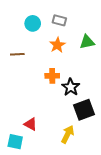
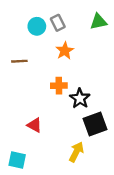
gray rectangle: (59, 20) -> (58, 23), moved, turned 48
green triangle: (87, 42) -> (98, 22), moved
red triangle: (31, 124) -> (34, 125), moved

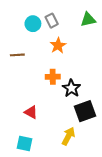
cyan square: (17, 160) -> (25, 143), moved

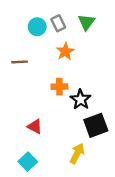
green triangle: (88, 20) -> (86, 22), moved, turned -42
cyan square: (25, 143) -> (28, 162), turned 35

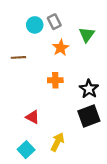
green triangle: (86, 22) -> (87, 35), moved
black star: (81, 99) -> (89, 89), moved
yellow arrow: (77, 153) -> (57, 142), moved

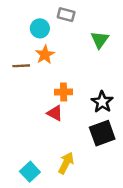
gray rectangle: (54, 22) -> (66, 15), moved, turned -48
orange star: (61, 48) -> (45, 55), moved
red triangle: (33, 117) -> (55, 113), moved

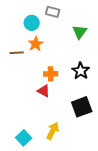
black star: (102, 102) -> (81, 71), moved

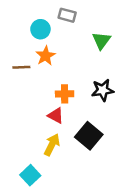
black star: (81, 71) -> (103, 90), turned 30
black square: (82, 107) -> (89, 136), moved, turned -30
yellow arrow: (53, 131) -> (52, 145), moved

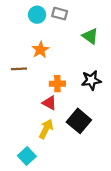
cyan circle: (40, 29) -> (37, 15), moved
green triangle: (101, 41) -> (90, 36), turned -30
brown line: (21, 67) -> (19, 69), moved

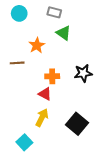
cyan circle: (37, 15) -> (19, 13), moved
green triangle: (90, 36) -> (64, 33), moved
black square: (79, 121) -> (77, 124), moved

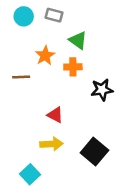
gray rectangle: (54, 12) -> (54, 15), moved
orange cross: (52, 76) -> (73, 67), moved
yellow arrow: (42, 118) -> (51, 144), turned 60

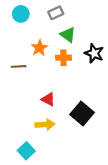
gray rectangle: (54, 15) -> (56, 13), moved, turned -40
black star: (102, 90) -> (94, 53), moved, turned 30
black square: (94, 152) -> (82, 114), moved

